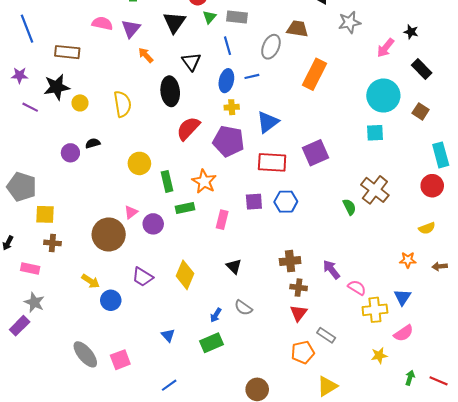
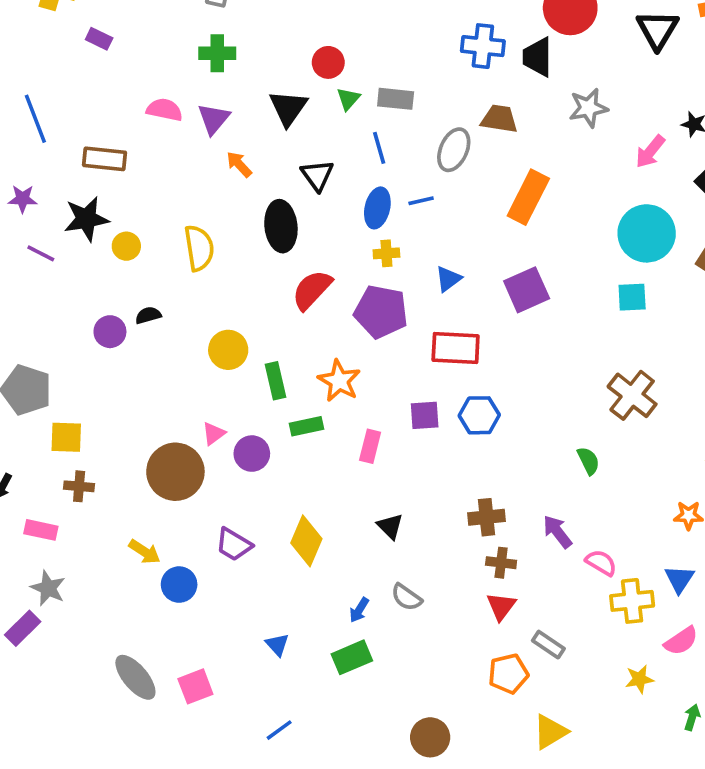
blue triangle: (268, 122) -> (448, 279), size x0.7
purple square: (316, 153) -> (527, 290), moved
green semicircle: (349, 207) -> (588, 461), moved

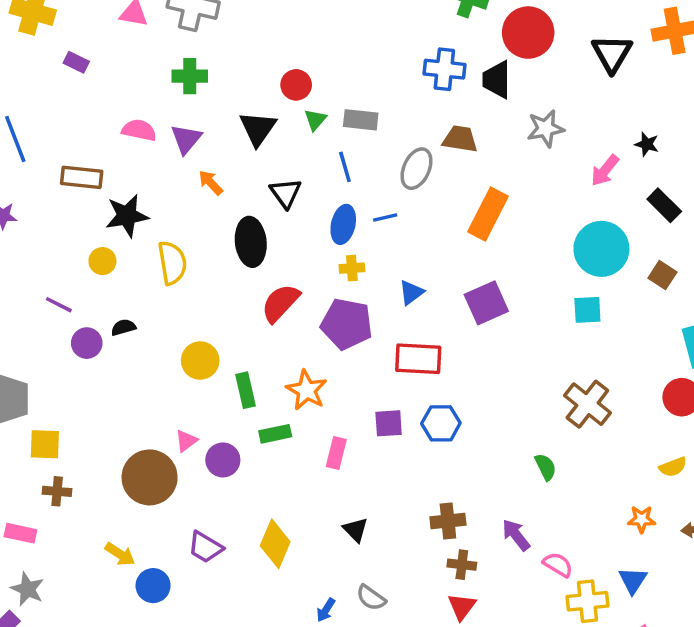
black star: (86, 219) -> (127, 216), moved
purple line: (41, 253) -> (59, 305), moved

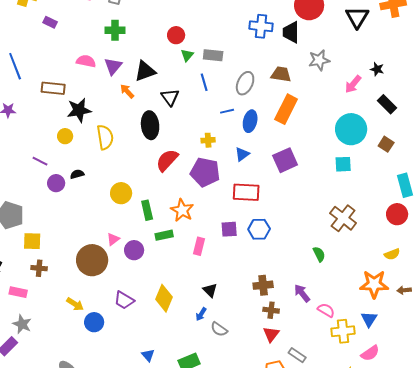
black triangle: (258, 128) -> (145, 71), moved, turned 35
brown trapezoid: (460, 139) -> (281, 74), moved
blue ellipse: (343, 224) -> (250, 121), moved
orange star: (642, 519) -> (374, 284), size x1.8
blue arrow: (326, 610) -> (201, 314), moved

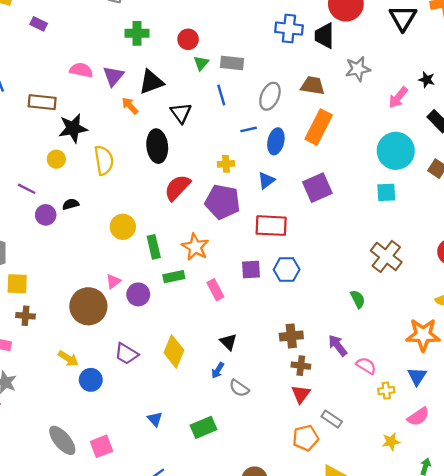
green cross: (115, 30) -> (137, 33), moved
pink rectangle: (199, 246) -> (215, 290), turned -42
yellow cross: (343, 331) -> (386, 391), size x0.6

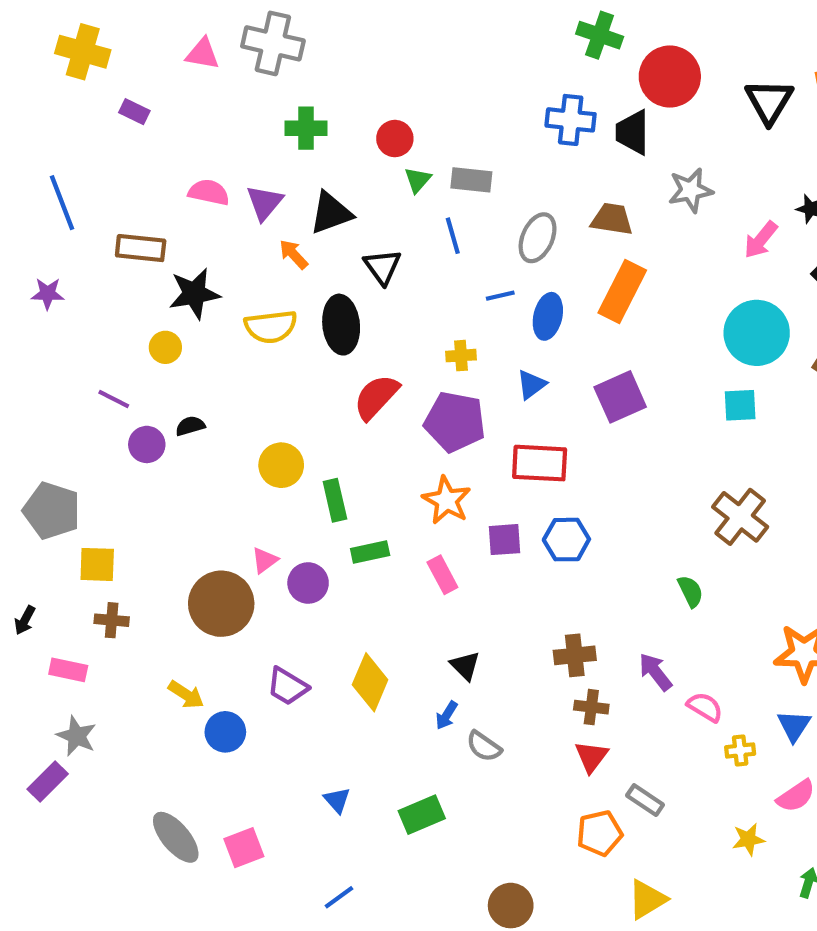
yellow semicircle: (104, 160) -> (271, 327), moved, turned 92
orange star: (195, 247) -> (447, 500), moved

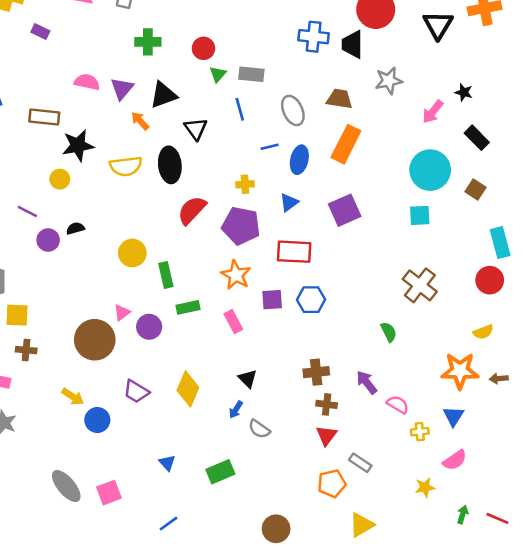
gray ellipse: (538, 238) -> (293, 110), turned -48

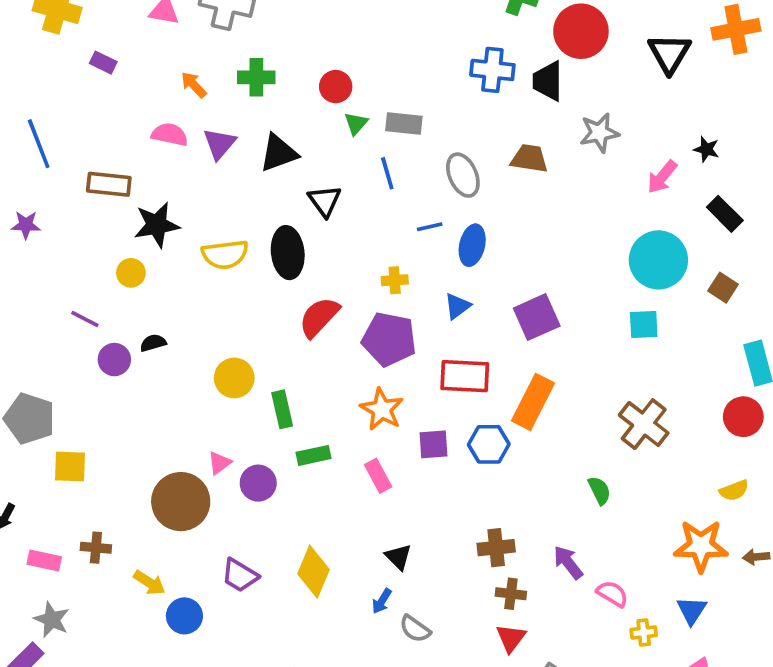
orange arrow: (140, 121) -> (194, 85), moved
orange rectangle: (346, 144) -> (533, 402), moved
brown cross: (26, 350) -> (96, 548), moved

